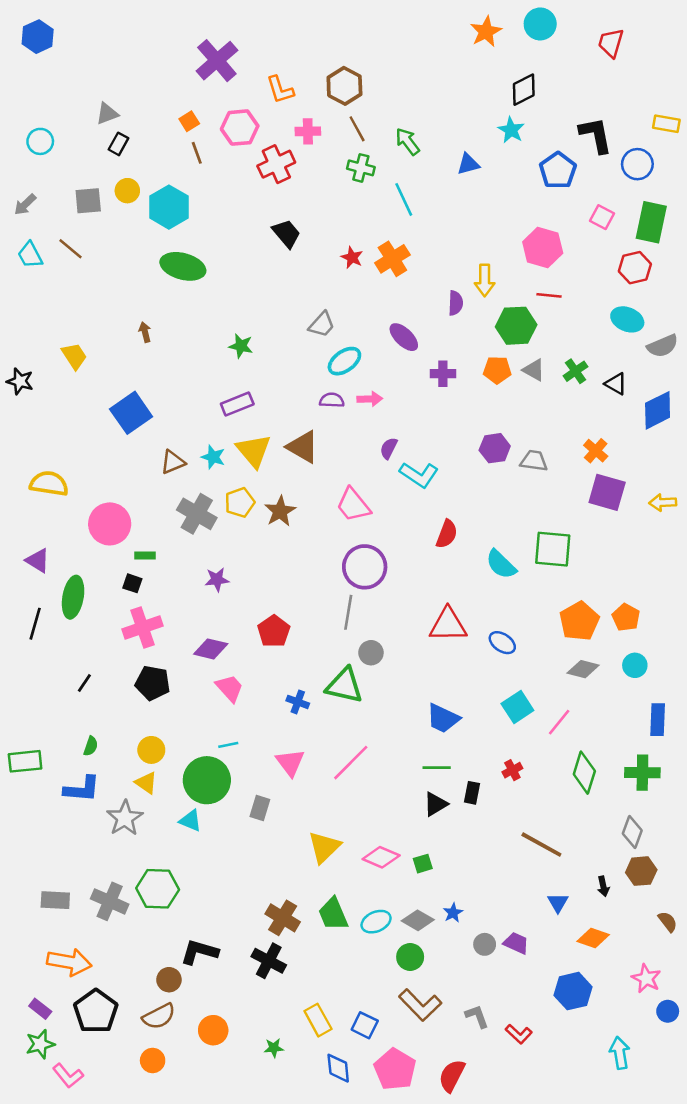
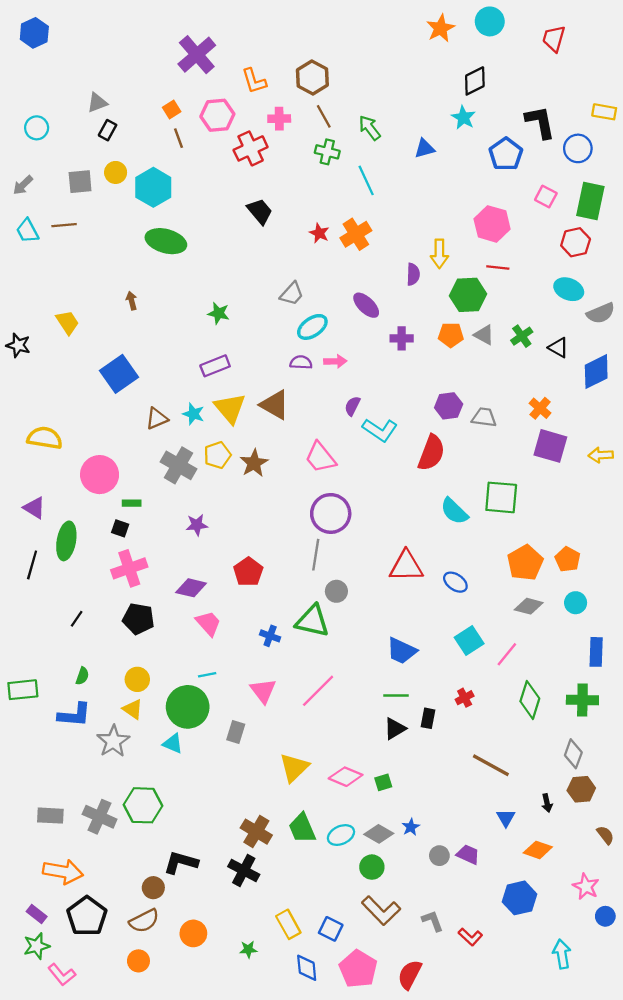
brown line: (71, 249) -> (64, 225), turned -45
red semicircle: (447, 534) -> (431, 453), moved, size x1.4

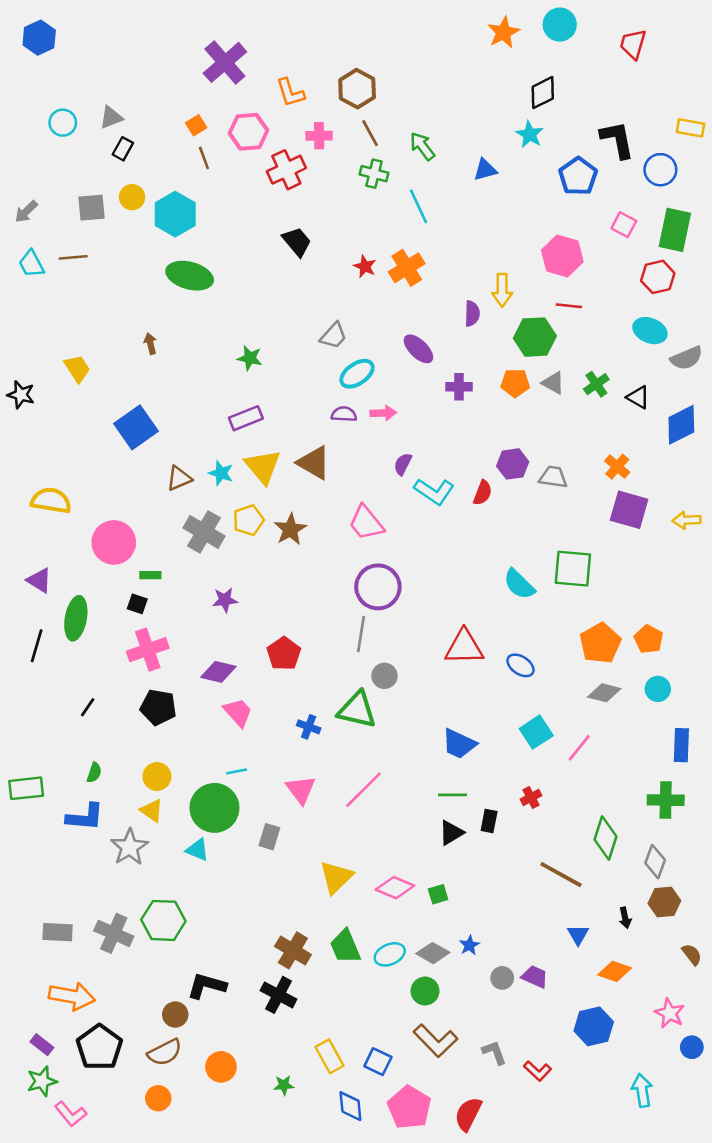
cyan circle: (37, 128) -> (63, 123), moved
red semicircle: (431, 453) -> (483, 493), moved, size x0.6
green diamond: (530, 700) -> (605, 838), moved

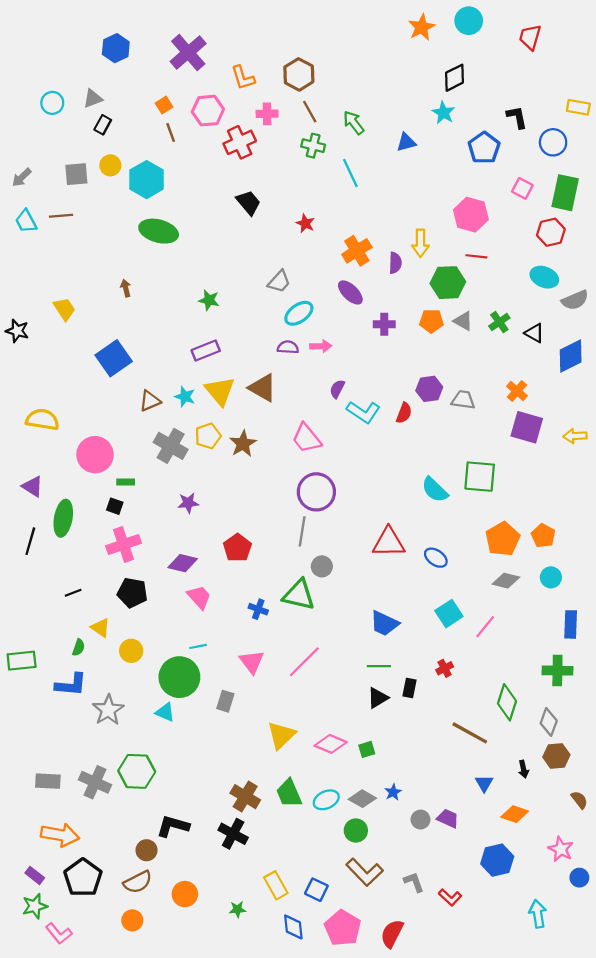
blue hexagon: (39, 38) -> (116, 48), moved
black L-shape: (617, 140) -> (517, 117), size x0.7
orange cross: (407, 268) -> (357, 251), moved
black line: (88, 707) -> (73, 593), turned 35
yellow triangle: (152, 811) -> (101, 628), moved

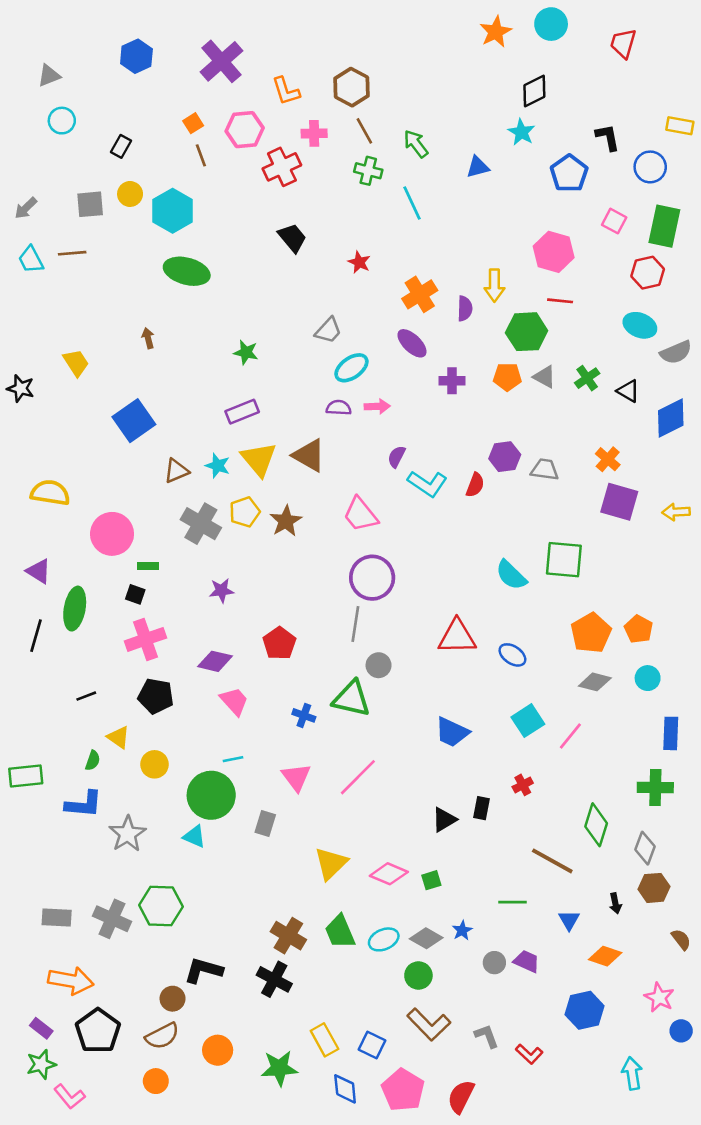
gray triangle: (93, 99) -> (49, 76), moved
green line: (379, 666) -> (512, 902), moved
green star: (237, 909) -> (279, 1068), size x1.8

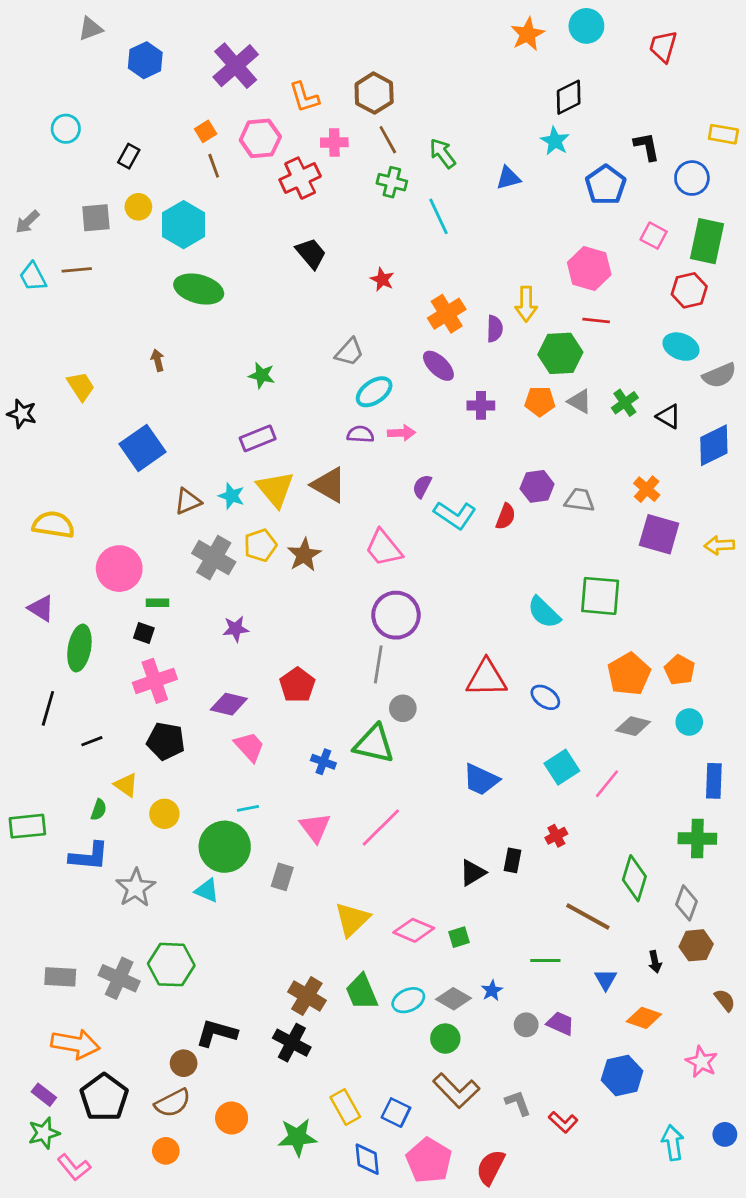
gray triangle: (49, 76) -> (90, 29), moved
black line: (36, 636) -> (48, 708), moved
blue circle: (681, 1031) -> (725, 1134), moved

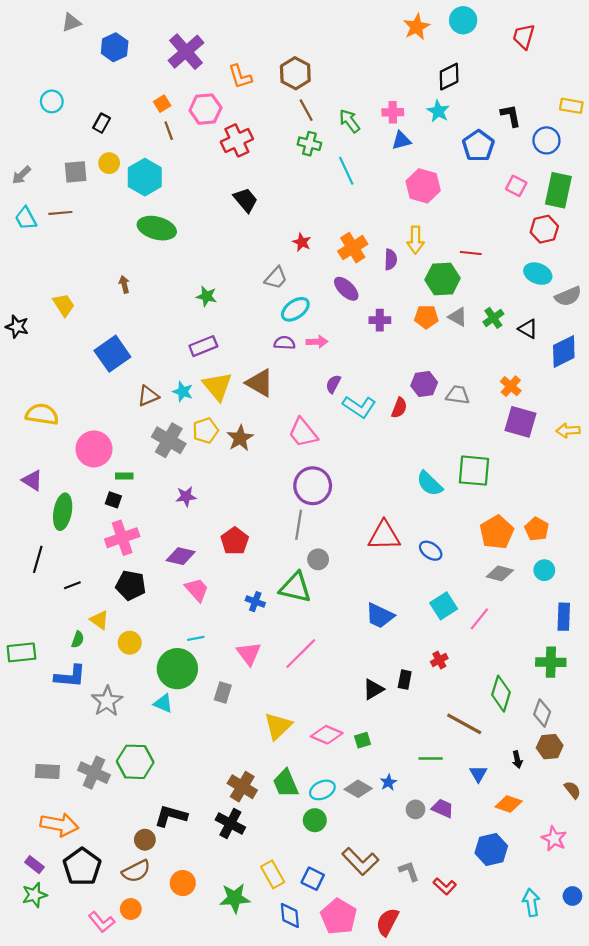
pink cross: (334, 142) -> (393, 112), moved
pink hexagon: (589, 268) -> (423, 186), moved
red star: (382, 279) -> (302, 242), moved
green circle: (445, 1039) -> (315, 820), moved
pink L-shape: (74, 1167) -> (102, 922), moved

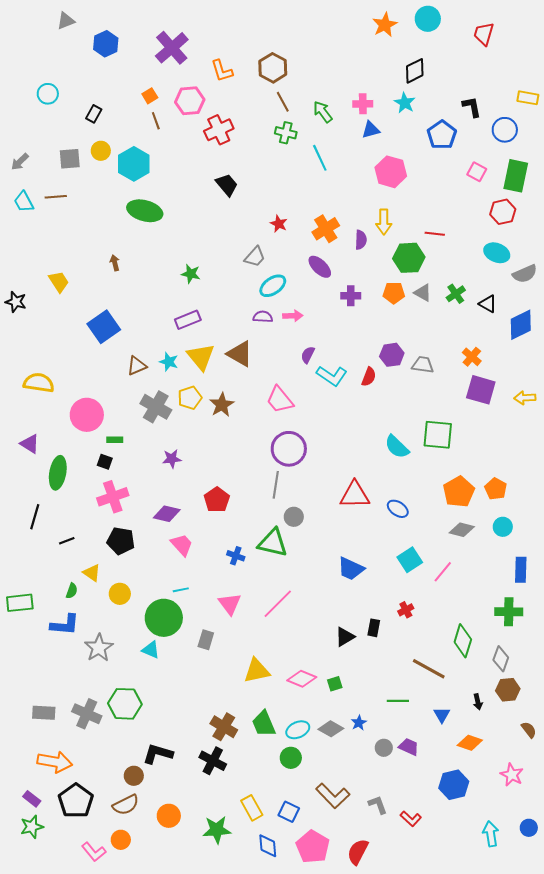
yellow triangle: (278, 726) -> (257, 671), turned 32

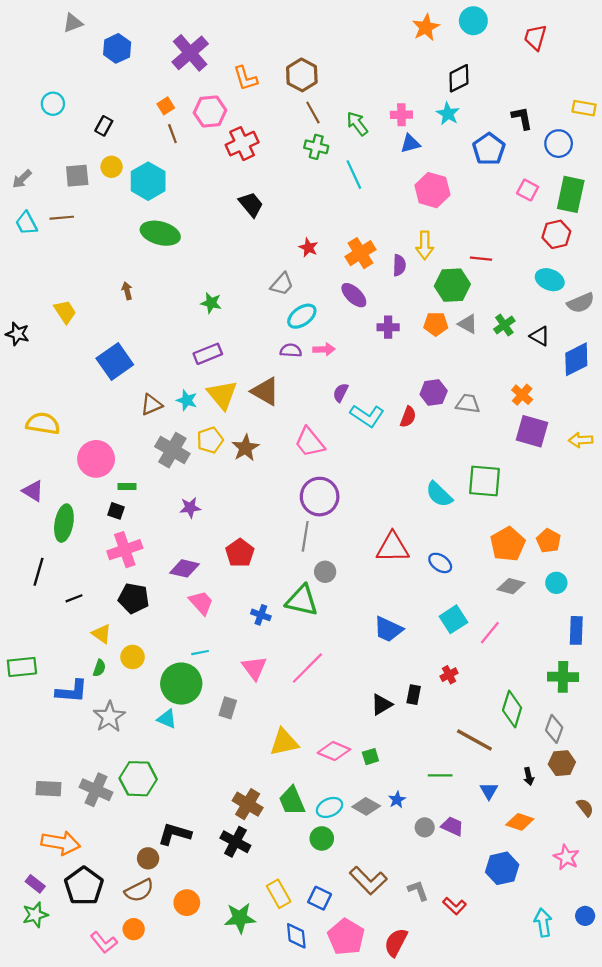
green semicircle: (72, 591) -> (99, 668), moved

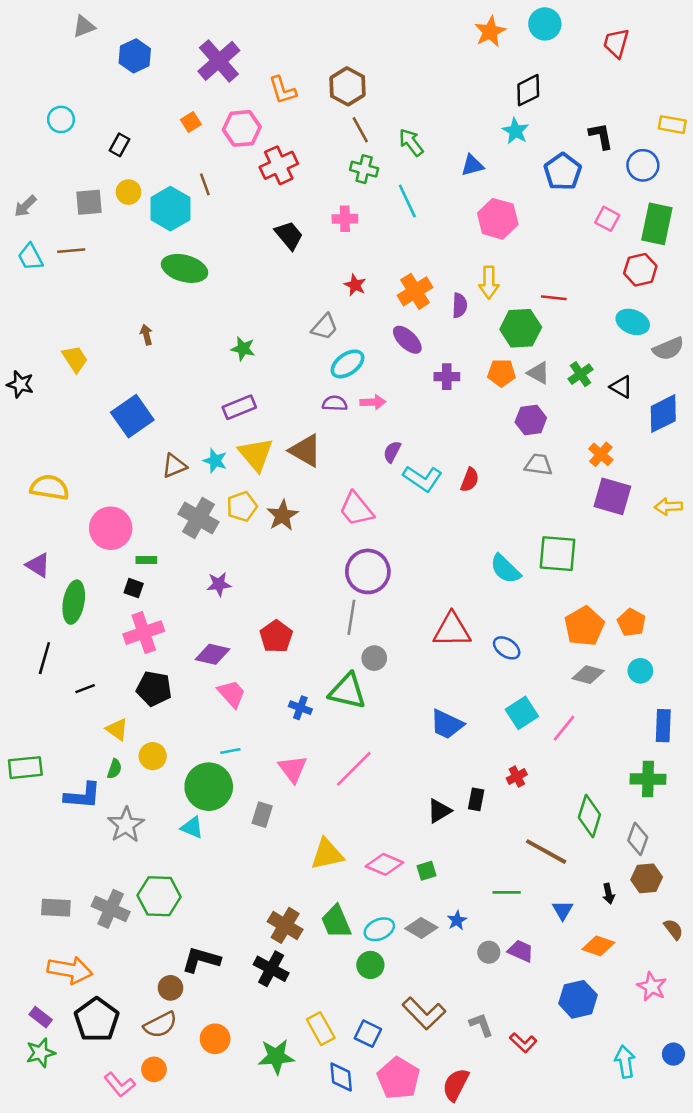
pink cross: (401, 115) -> (345, 219), moved
brown line: (172, 134) -> (205, 184), moved
purple hexagon: (434, 393) -> (531, 420), moved

